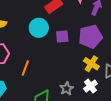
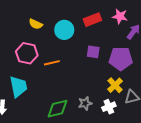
cyan circle: (39, 28) -> (64, 30), moved
orange line: (25, 68) -> (52, 63), moved, turned 42

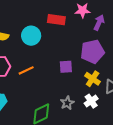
red rectangle: (92, 20) -> (56, 20), turned 42
purple square: (93, 52) -> (66, 67), moved

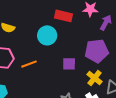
cyan circle: (31, 36) -> (47, 35), moved

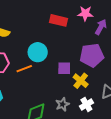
cyan circle: (47, 35) -> (38, 52), moved
yellow cross: (94, 78) -> (81, 81), moved

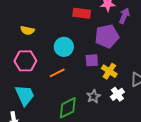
purple pentagon: (92, 55) -> (107, 36), moved
orange line: (24, 69) -> (57, 73), moved

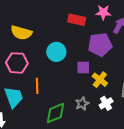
yellow semicircle: (27, 30) -> (21, 33), size x1.5
orange line: (57, 73) -> (37, 86), moved, turned -70

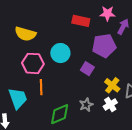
pink hexagon: (17, 63) -> (33, 63), moved
purple square: (83, 67) -> (87, 69), turned 32
yellow cross: (100, 80) -> (112, 85), moved

